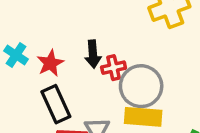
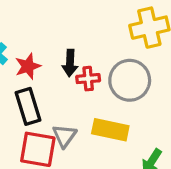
gray circle: (141, 86) -> (130, 80), moved

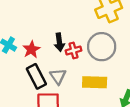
gray triangle: (64, 136) -> (58, 76), moved

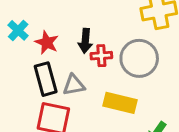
red star: (31, 49) -> (47, 43), turned -30
gray triangle: (58, 76) -> (74, 85), turned 42

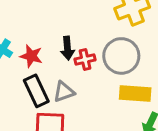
yellow rectangle: (120, 103) -> (135, 93), moved

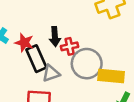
gray circle: (121, 56) -> (87, 64), moved
black rectangle: (36, 91) -> (36, 59), moved

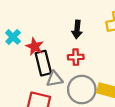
black arrow: (55, 37) -> (77, 29), moved
gray circle: (87, 64) -> (82, 90), moved

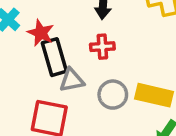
gray circle: (82, 90) -> (113, 95), size x0.7

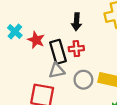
black rectangle: (54, 57) -> (58, 52), moved

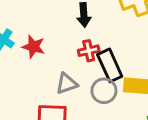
black rectangle: (58, 52) -> (110, 65), moved

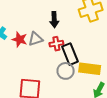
gray triangle: (67, 84) -> (36, 39), moved

